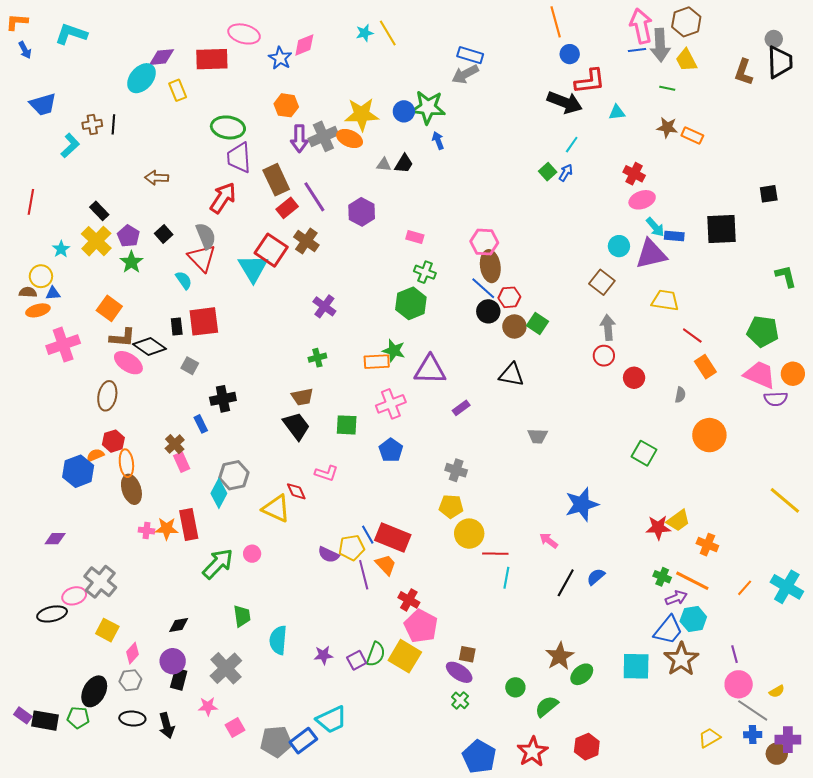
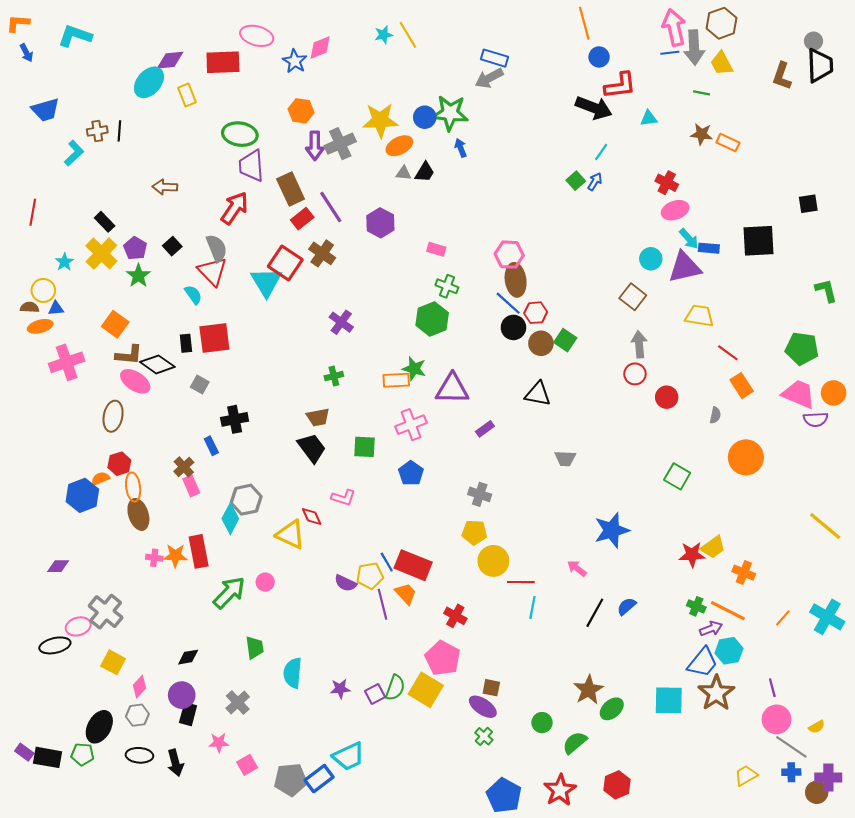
orange ellipse: (350, 139) -> (399, 146), moved, turned -50
red cross: (409, 600) -> (455, 616), moved
gray cross: (226, 668) -> (238, 702), size x0.7

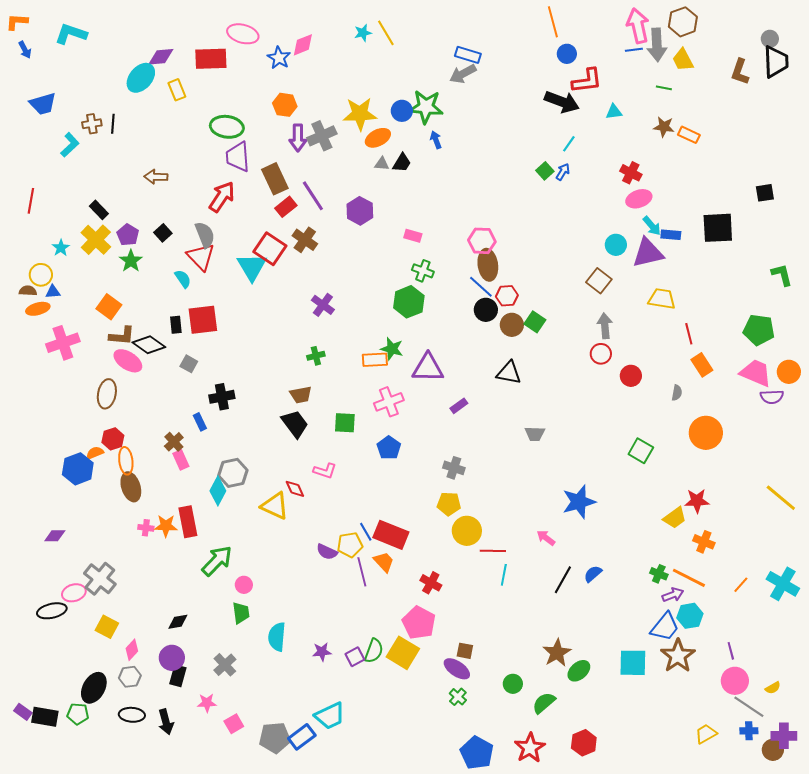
red line: (728, 353) -> (689, 334), turned 40
red star: (692, 555) -> (697, 501), moved
pink circle: (265, 582) -> (244, 585), moved

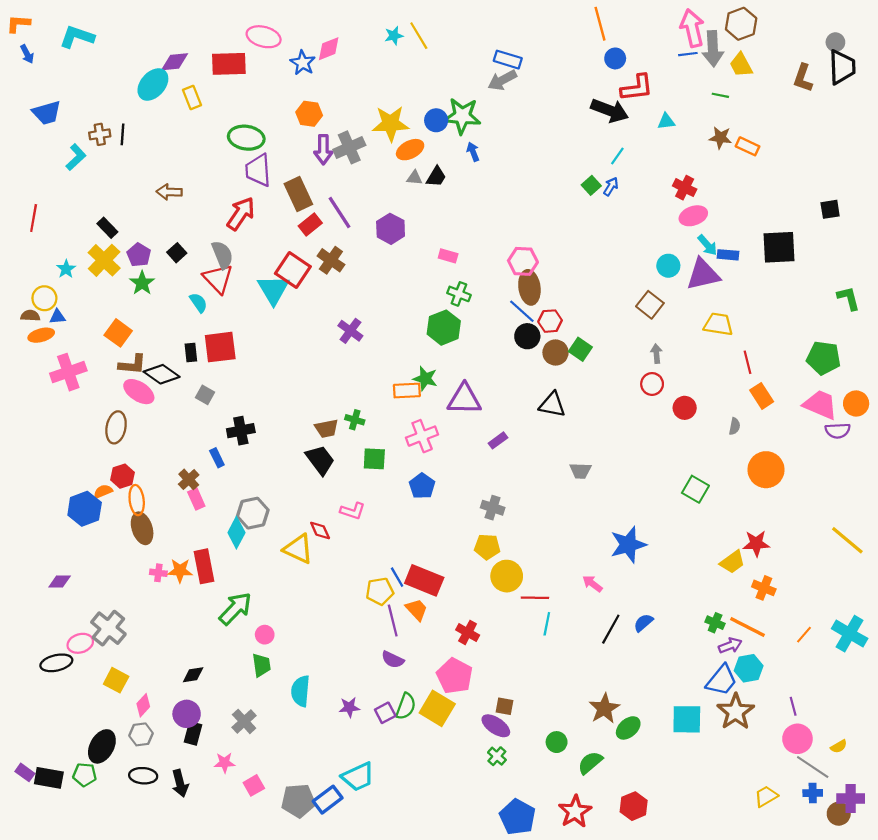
gray arrow: (605, 326) -> (656, 354), size x0.7
green cross: (316, 356) -> (355, 420), moved, turned 30
purple semicircle: (327, 552) -> (393, 660), moved

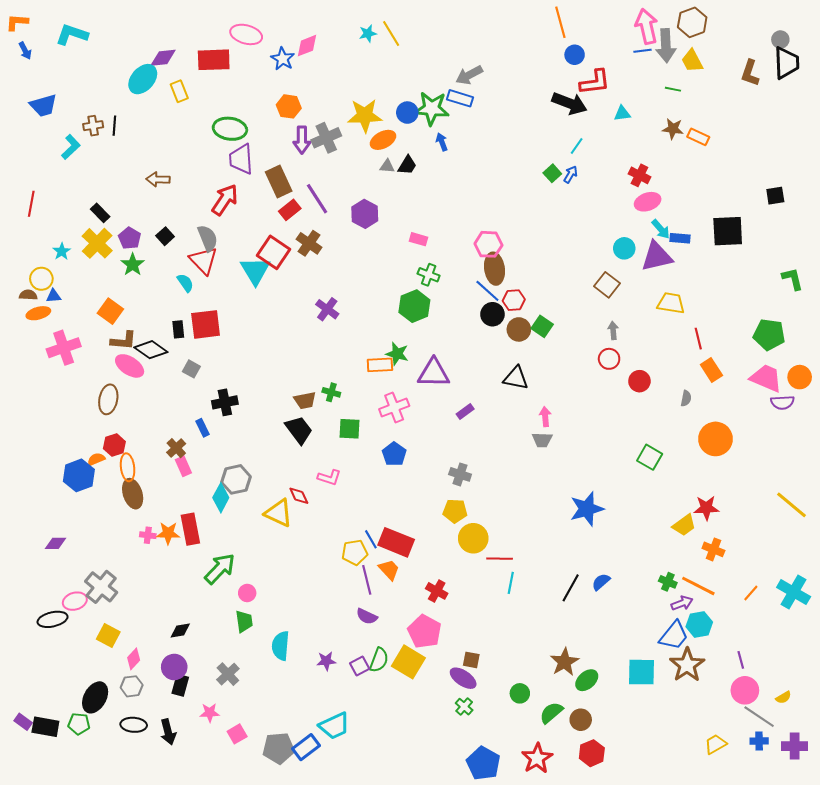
blue rectangle: (508, 60) -> (460, 98), moved
pink arrow: (592, 584) -> (545, 417), moved, turned 48
brown circle: (839, 814) -> (581, 720), moved

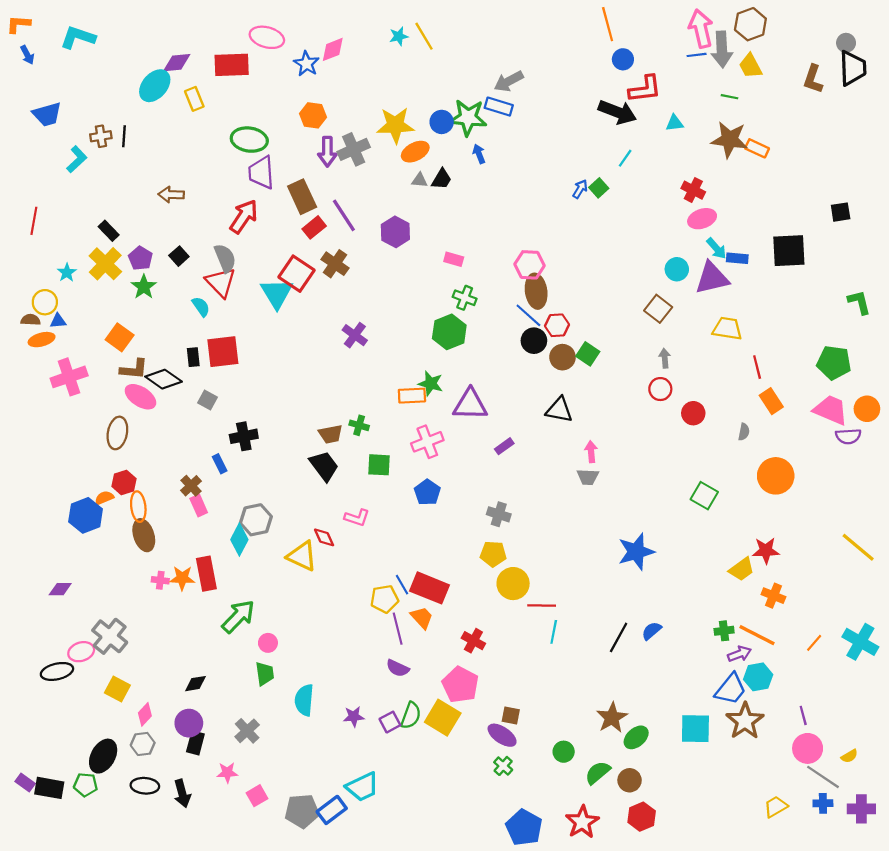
brown star: (673, 129) -> (730, 140), size x1.6
blue arrow: (571, 174) -> (580, 189), moved
green cross: (668, 582) -> (724, 631), turned -30

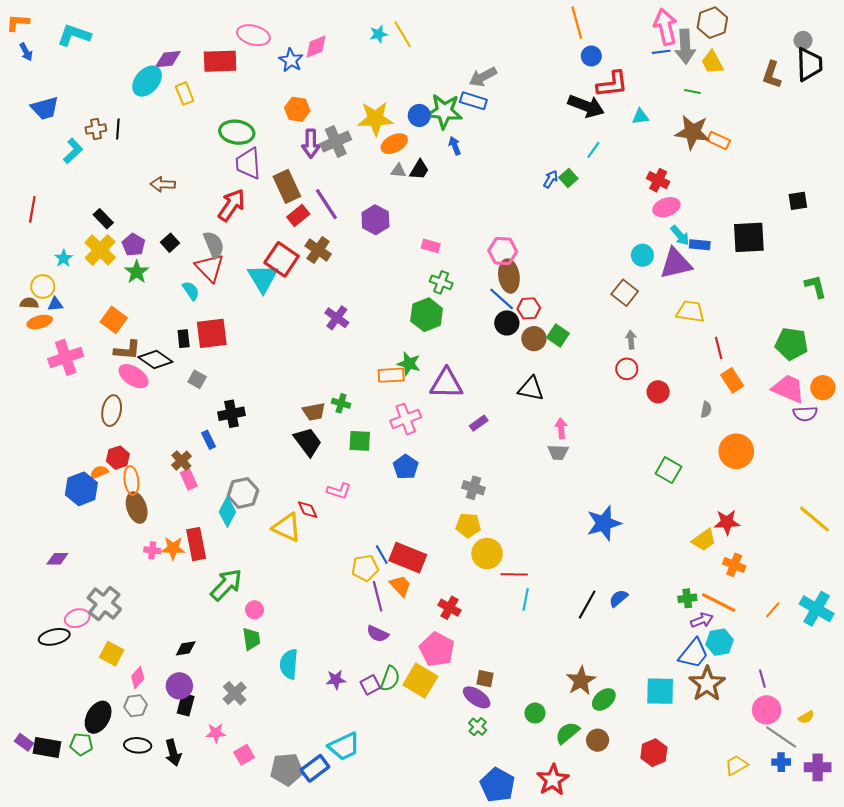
red hexagon: (642, 817) -> (654, 753), moved

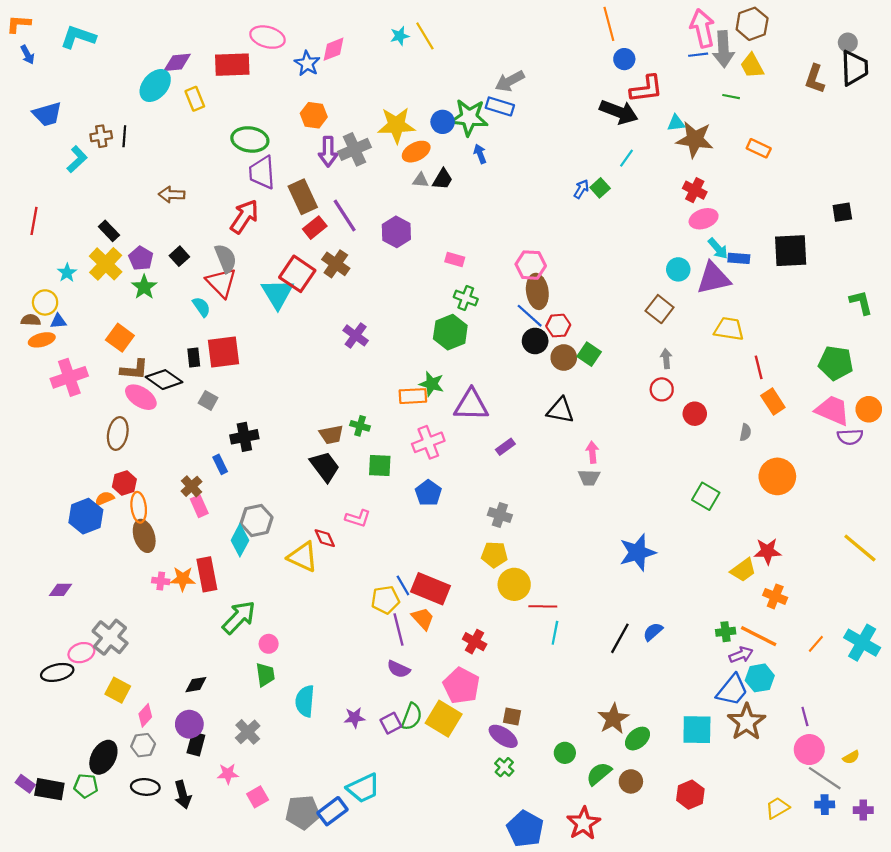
brown star: (692, 132) -> (695, 139), moved
purple cross: (818, 767) -> (863, 810), size x0.7

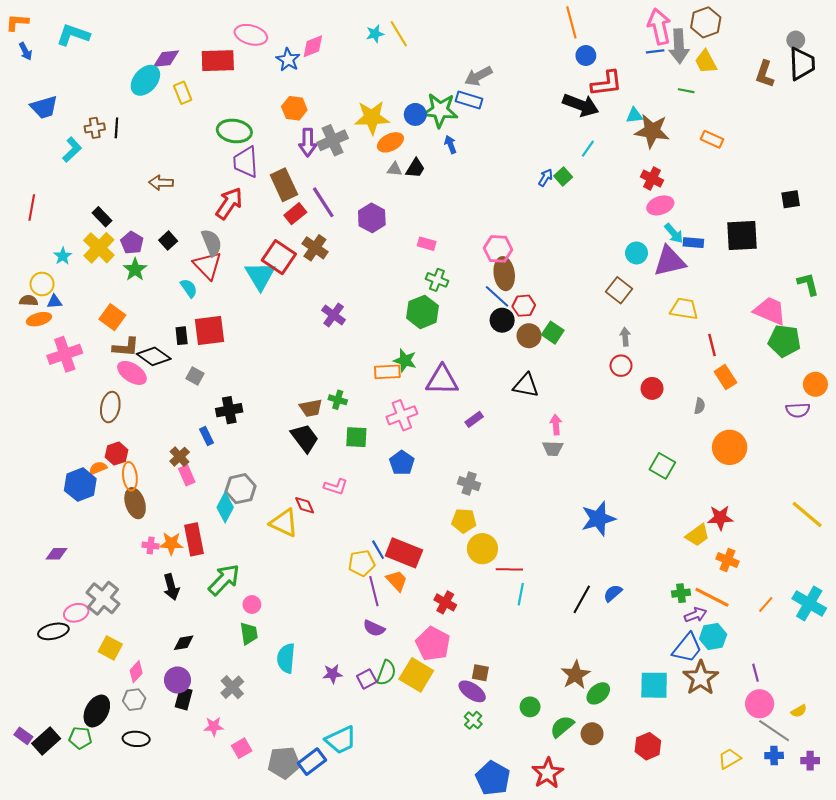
pink trapezoid: (832, 410) -> (770, 311), moved
black rectangle: (49, 789) -> (46, 741), turned -52
black arrow: (183, 795) -> (171, 587), moved

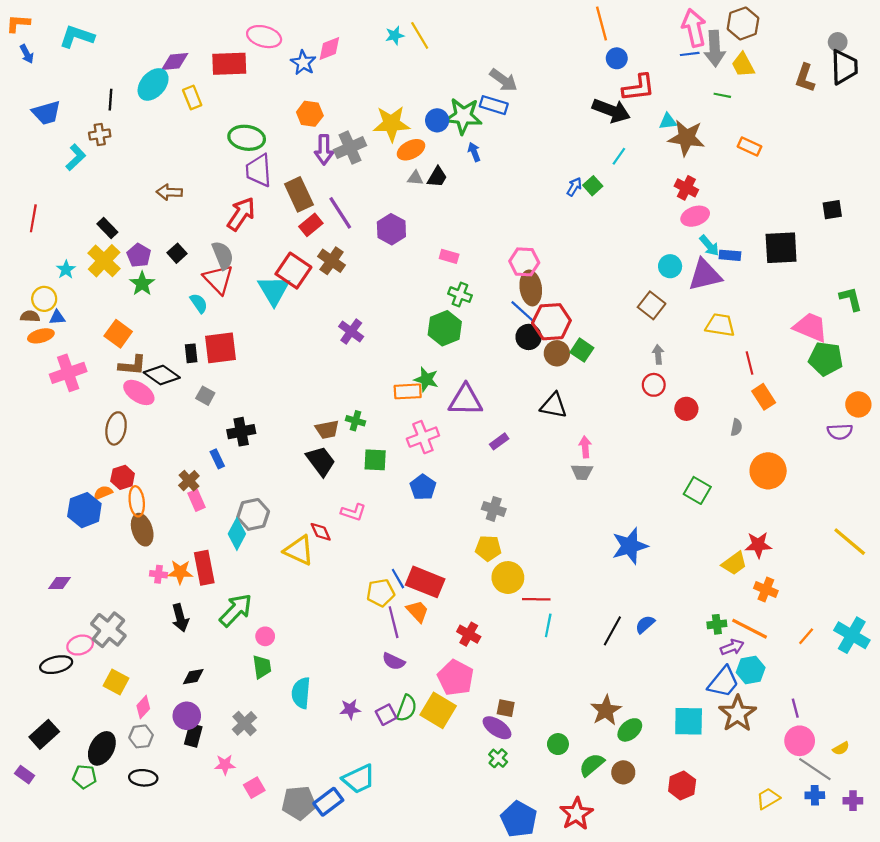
gray arrow: (478, 76) -> (504, 80), turned -116
black line: (116, 128) -> (111, 100), moved
red hexagon: (524, 306) -> (551, 322), size x1.6
black rectangle: (46, 741) -> (44, 734), moved

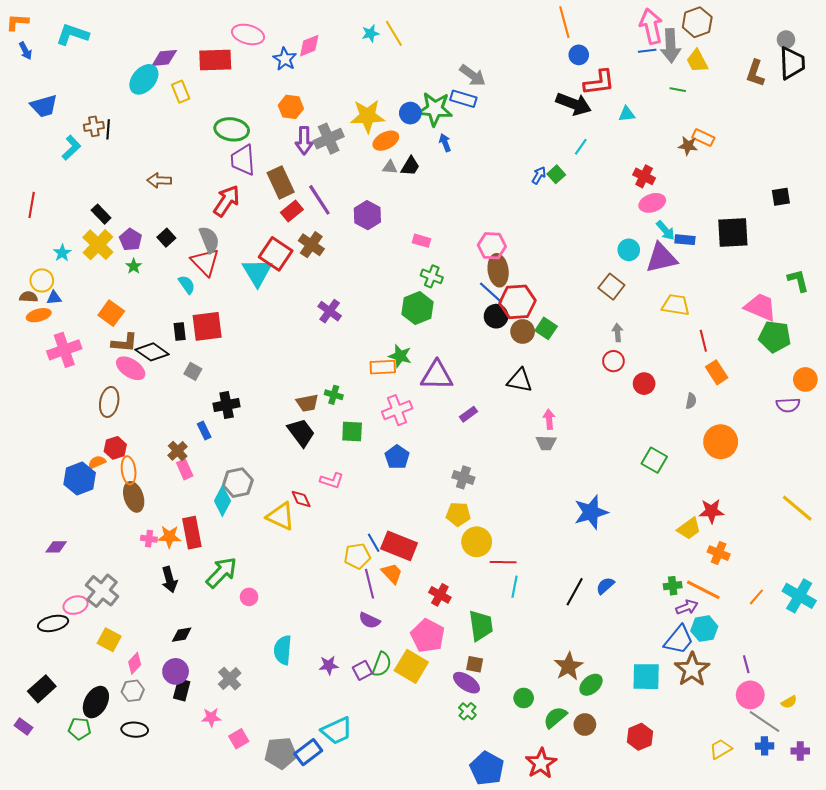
black line: (111, 100) -> (108, 129), moved
brown star: (686, 138) -> (688, 146), moved, size x0.6
green star: (142, 284) -> (134, 266), size x0.7
green trapezoid: (262, 667) -> (481, 625), moved, size x1.4

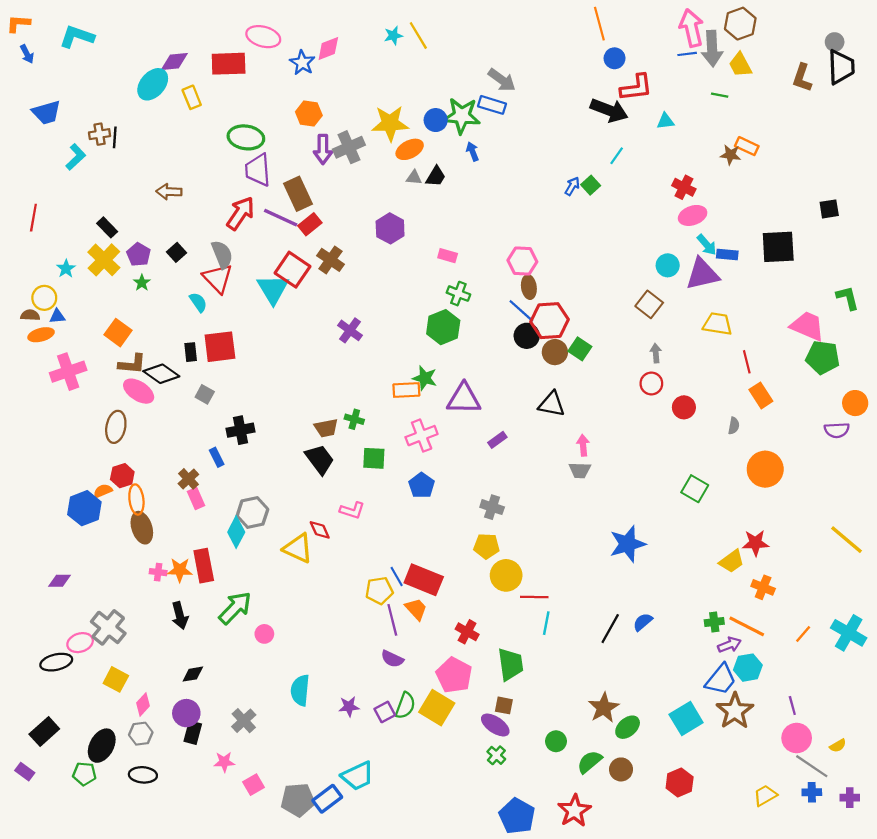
purple line: (319, 200) -> (281, 218), moved, turned -32
brown ellipse: (498, 270) -> (529, 287), size x0.7
cyan square: (646, 677) -> (686, 718), turned -32

